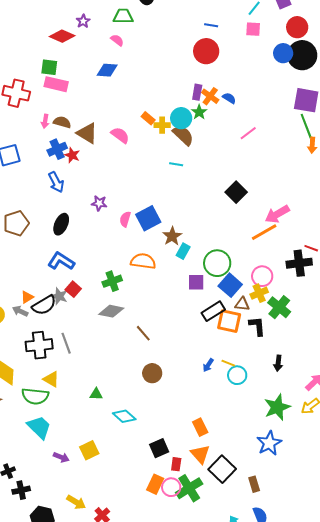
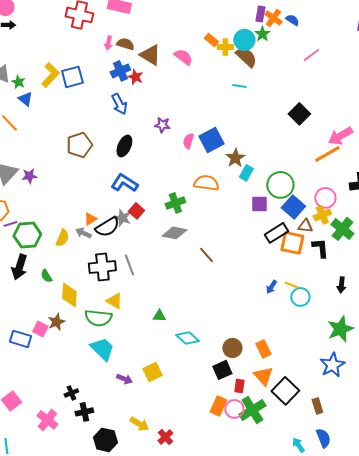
brown circle: (152, 373) -> (232, 348), moved

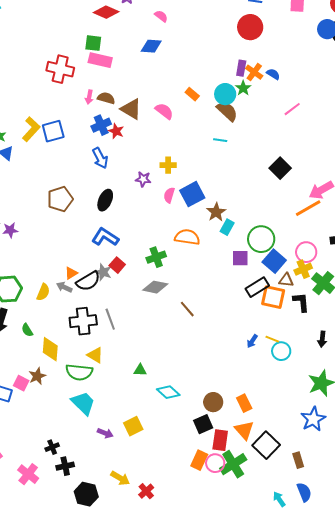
yellow cross: (225, 47) -> (168, 165), moved
red rectangle: (239, 386) -> (220, 440), size x1.5

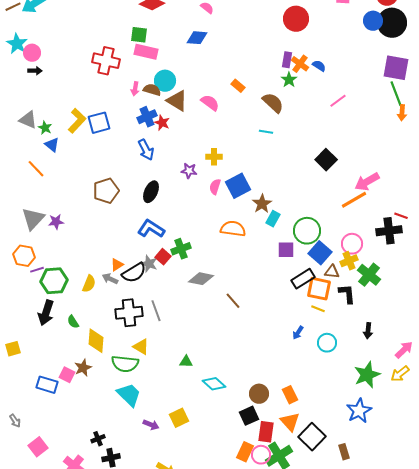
cyan circle: (225, 94) -> (165, 81), moved
green cross: (156, 257) -> (181, 249), moved
yellow line: (272, 339) -> (318, 309), moved

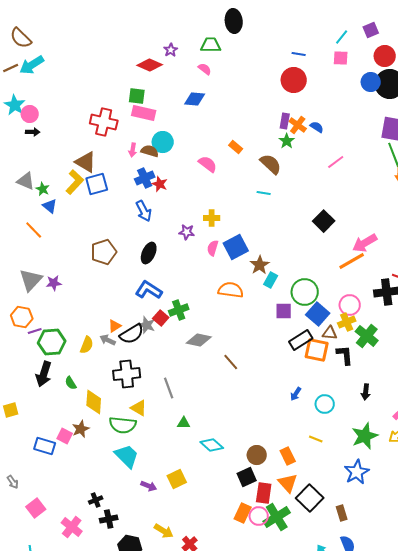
brown triangle: (177, 101) -> (86, 162), moved
yellow line: (318, 309) -> (316, 439), moved
gray line: (156, 311) -> (169, 388), moved

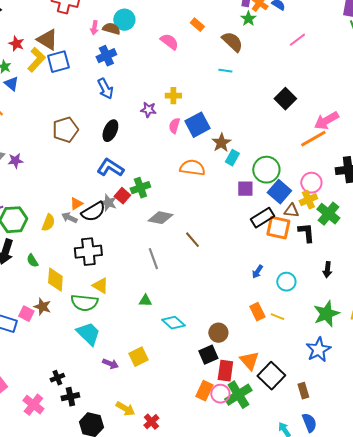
red star: (160, 184) -> (16, 44), moved
gray line: (169, 388) -> (153, 259), moved
brown star: (81, 429) -> (42, 307), turned -30
orange rectangle: (288, 456) -> (257, 312), moved

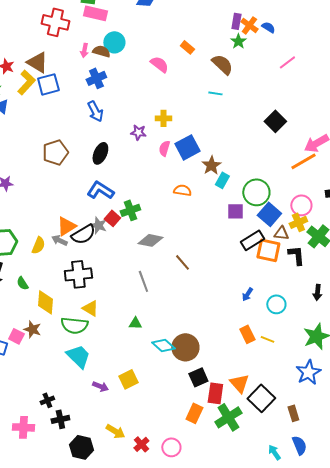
orange semicircle: (192, 168) -> (182, 190), size x0.7
orange triangle: (76, 204) -> (66, 226), size x1.5
brown circle: (218, 333) -> (185, 347), moved, size x1.4
pink circle: (220, 394) -> (171, 447), moved
pink cross: (33, 405) -> (23, 427), turned -35

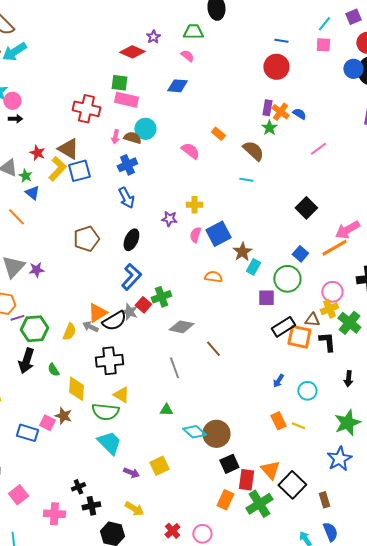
blue L-shape: (100, 190) -> (131, 277), turned 100
blue square: (269, 214) -> (300, 254), moved, size x0.7
yellow arrow: (115, 431) -> (134, 509), moved

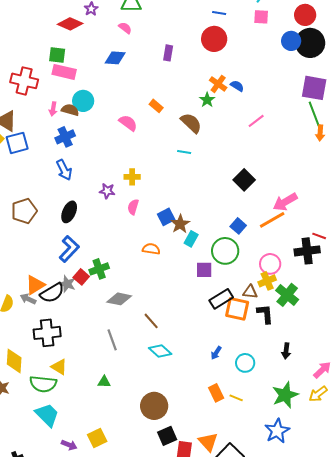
purple rectangle: (267, 108) -> (168, 53), moved
blue square: (218, 234) -> (166, 217), moved, size x0.7
cyan diamond: (194, 432) -> (160, 351), moved

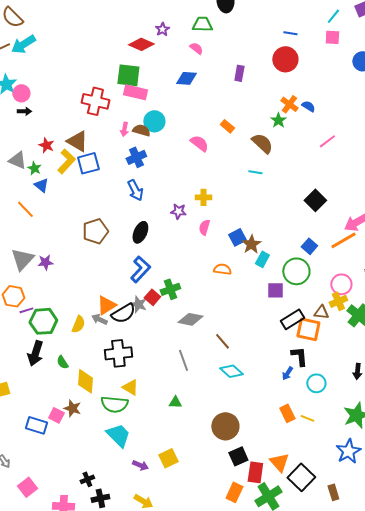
green square: (57, 55) -> (128, 75), size x1.4
black L-shape: (265, 314) -> (299, 356), moved

